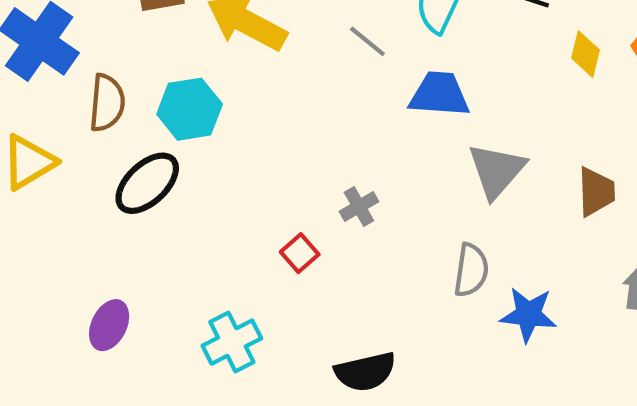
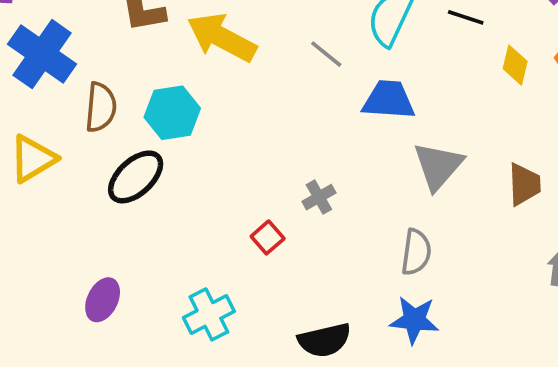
blue star: (528, 315) -> (414, 320), moved

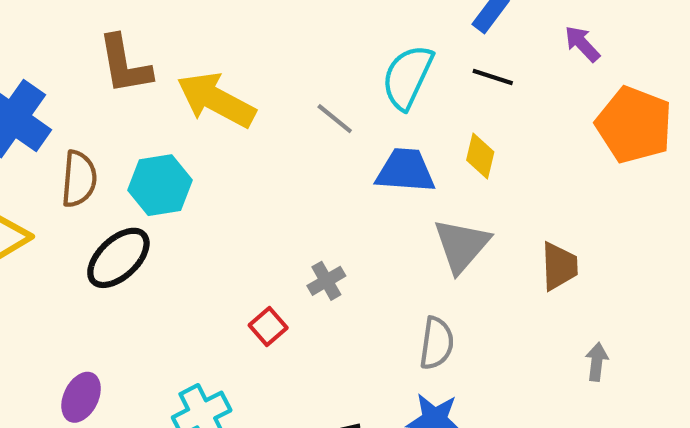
yellow diamond: (515, 65) -> (480, 156), moved

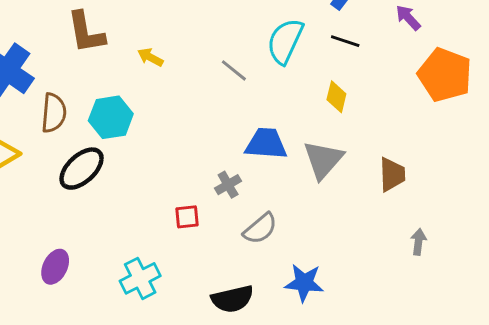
yellow arrow: (216, 100) -> (150, 57), size x0.5
blue trapezoid: (405, 171) -> (266, 144), moved
red square: (268, 327) -> (187, 217), turned 35
gray semicircle: (437, 343) -> (260, 229), moved, turned 42

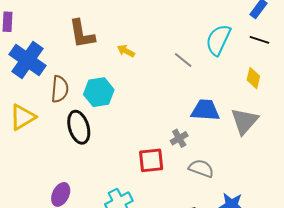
black ellipse: (82, 169) -> (79, 127), turned -64
red square: (187, 217) -> (151, 160), size x1.5
gray semicircle: (260, 229) -> (201, 168), turned -120

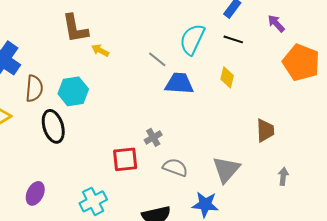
brown L-shape: (82, 34) -> (75, 28), moved
blue trapezoid: (205, 110) -> (179, 83), moved
gray triangle: (244, 121) -> (226, 169), moved

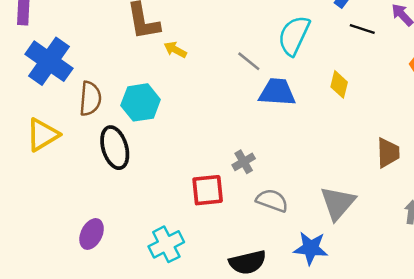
black line: (233, 39) -> (362, 29), moved

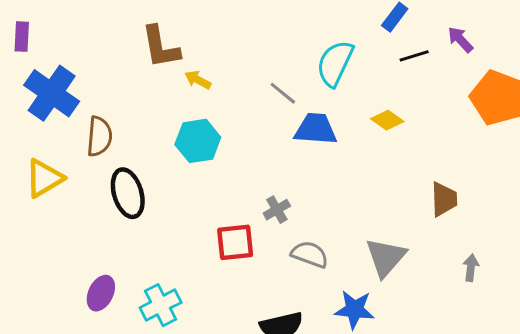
black line: (362, 29) -> (414, 56), turned -35
yellow diamond: (339, 84) -> (387, 120), turned -68
cyan hexagon: (141, 102) -> (198, 141), moved
cyan cross: (166, 244) -> (161, 305), moved

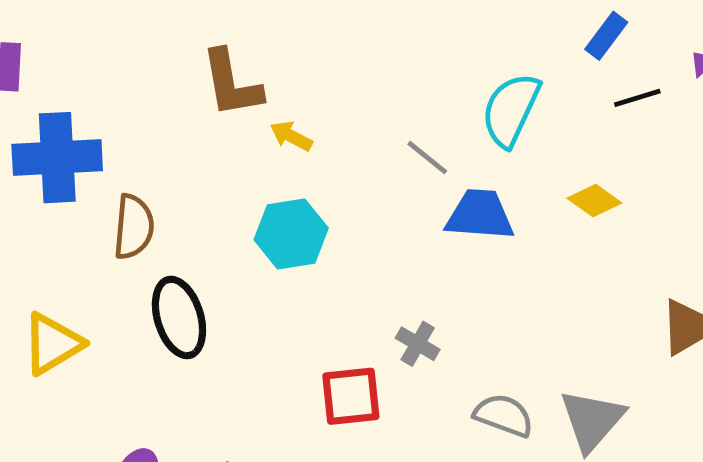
blue cross: (52, 93) -> (57, 158), turned -38
yellow triangle: (44, 178) -> (52, 344), moved
gray cross: (277, 210) -> (418, 344), turned -30
gray semicircle: (310, 254) -> (504, 415), moved

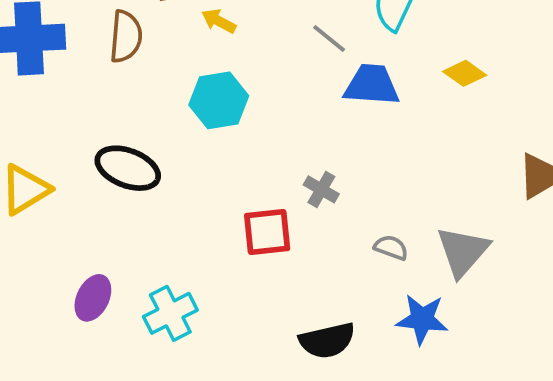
brown semicircle: (134, 227) -> (126, 37), moved
black ellipse: (179, 317) -> (128, 168), turned -52
gray semicircle: (504, 415) -> (391, 248), size x0.7

